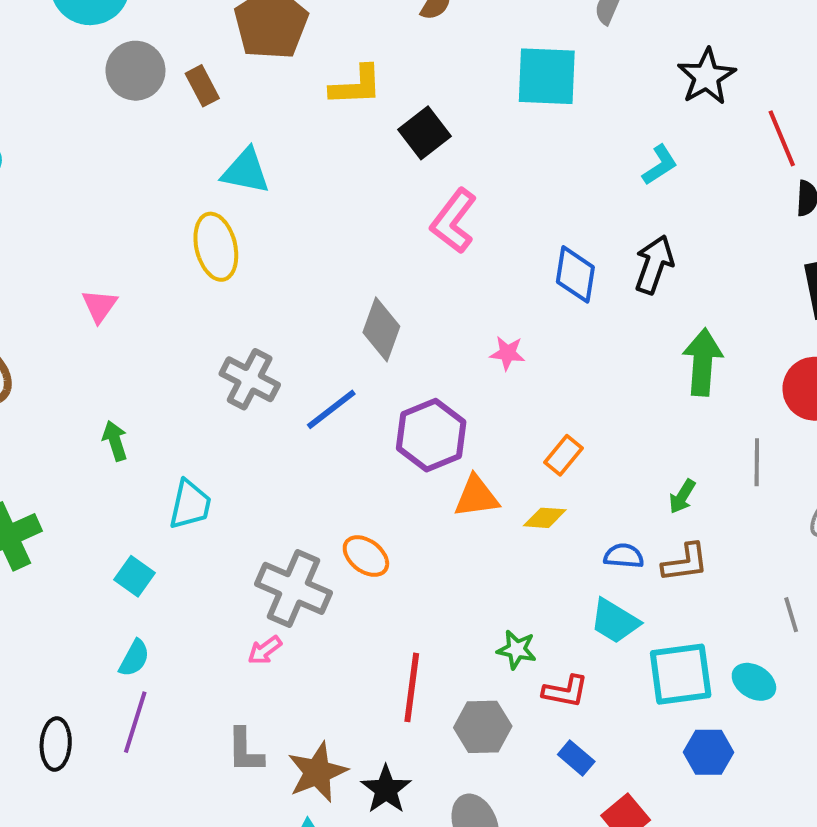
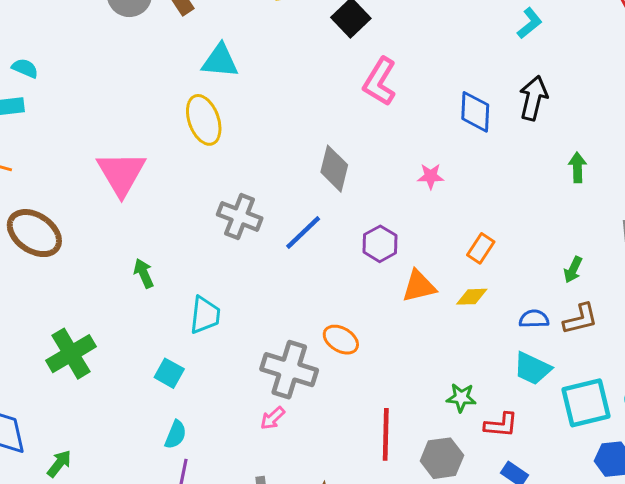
pink triangle: (99, 306) -> (121, 173), size x1.8
green arrow: (703, 362) -> (577, 167), size x0.6
purple hexagon: (431, 435) -> (380, 244), size x0.7

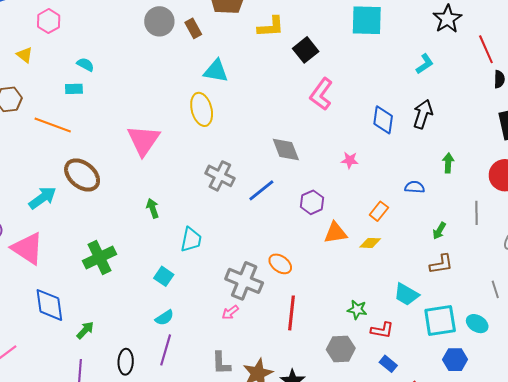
gray diamond: (334, 169) -> (286, 149), turned -40
blue semicircle: (534, 319) -> (415, 187), moved
red line: (386, 434) -> (292, 313), moved
cyan semicircle: (176, 435) -> (164, 318), turned 30

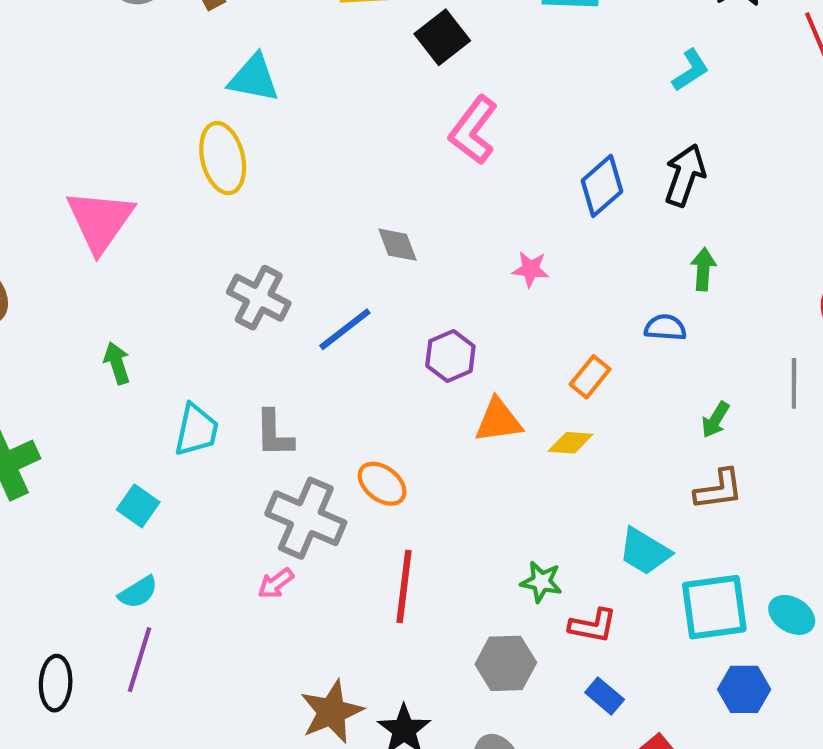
blue diamond: (383, 120) -> (602, 186), turned 40
gray diamond: (286, 149) -> (398, 245), size x0.7
green arrow: (448, 163) -> (703, 269), moved
gray L-shape: (221, 363) -> (274, 434), moved

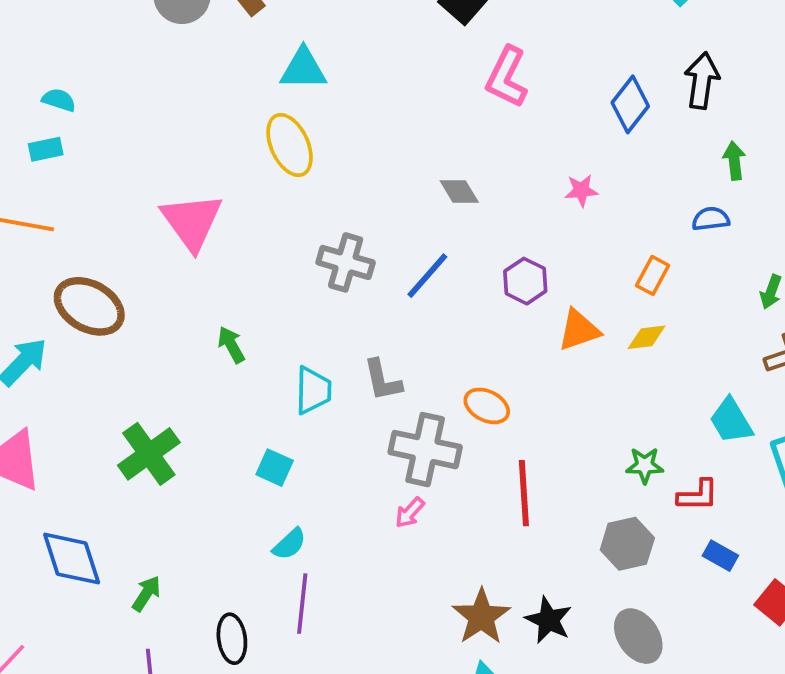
cyan trapezoid: (645, 551) -> (731, 421), turned 39

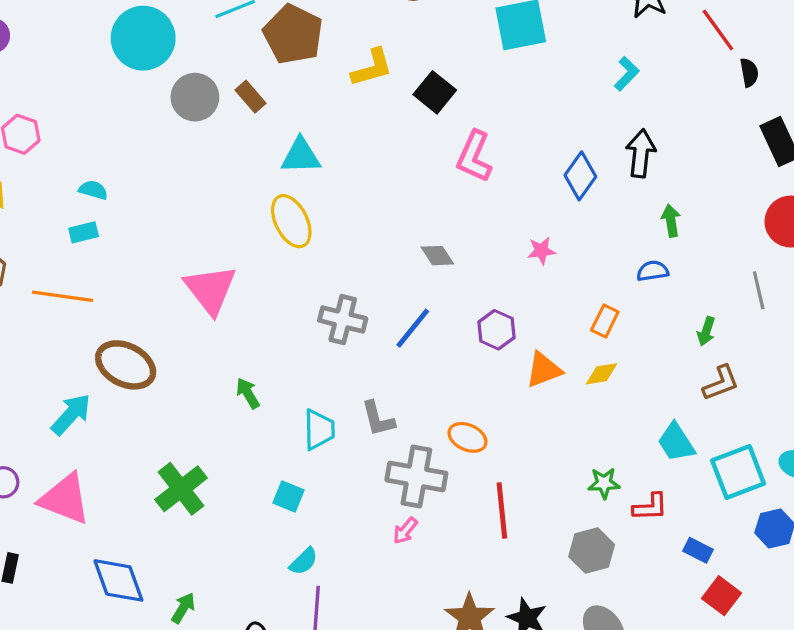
blue rectangle: (720, 556) -> (698, 550), moved

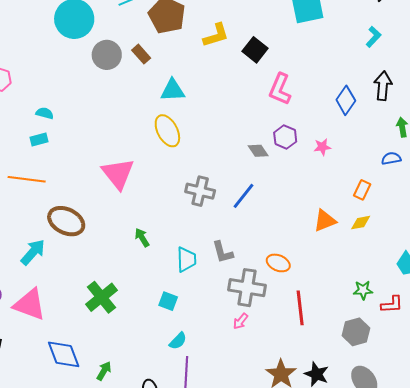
purple hexagon: (496, 330) -> (285, 137), moved

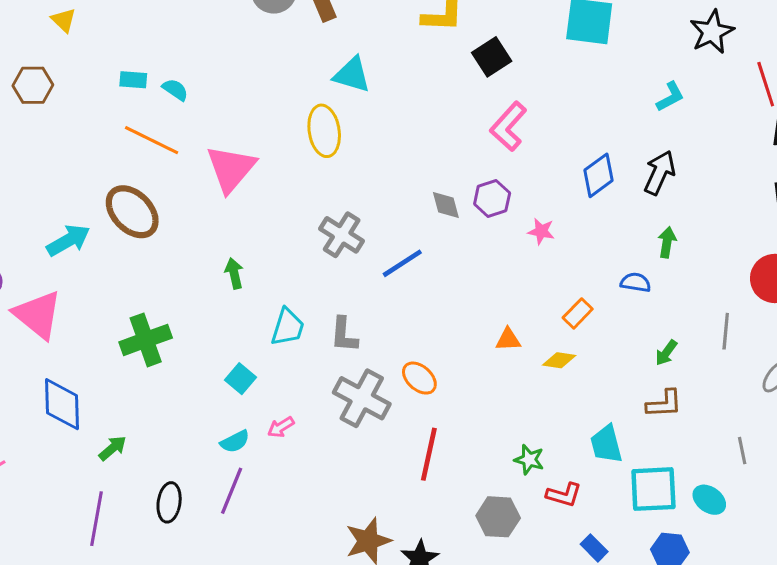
cyan semicircle: (45, 113) -> (175, 90), moved
orange line: (27, 179) -> (152, 140), moved
orange triangle: (325, 221) -> (508, 340), size x0.7
pink arrow: (241, 321) -> (281, 427), moved

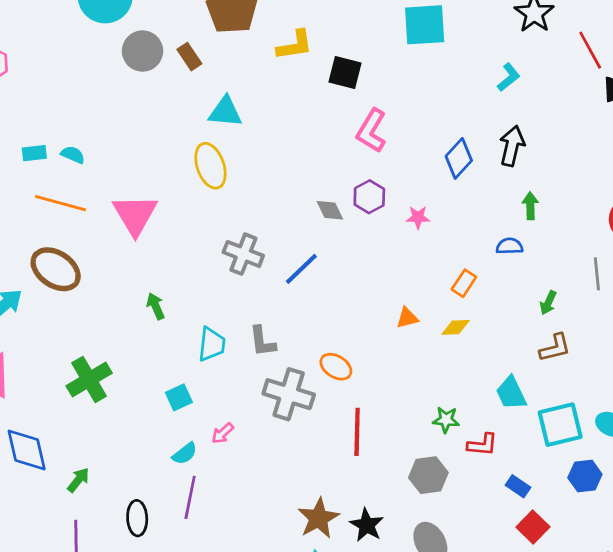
black square: (492, 57) -> (345, 73), turned -32
cyan square: (240, 379) -> (179, 397), turned 36

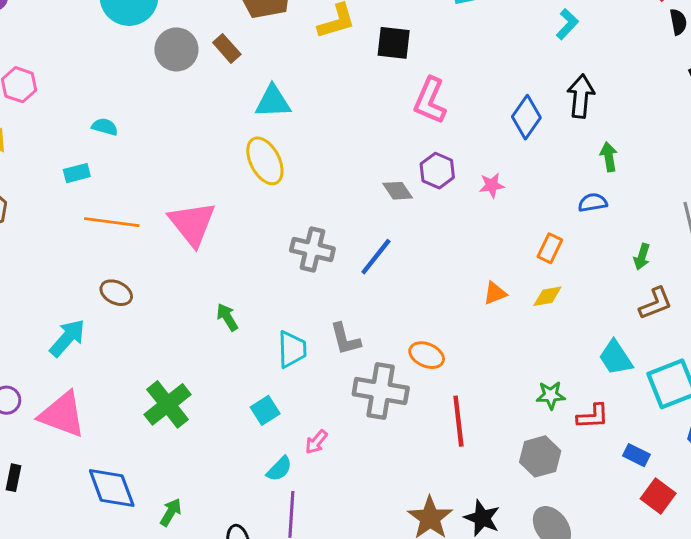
cyan semicircle: (73, 155) -> (105, 127), moved
brown ellipse: (56, 269) -> (116, 293), size x0.6

